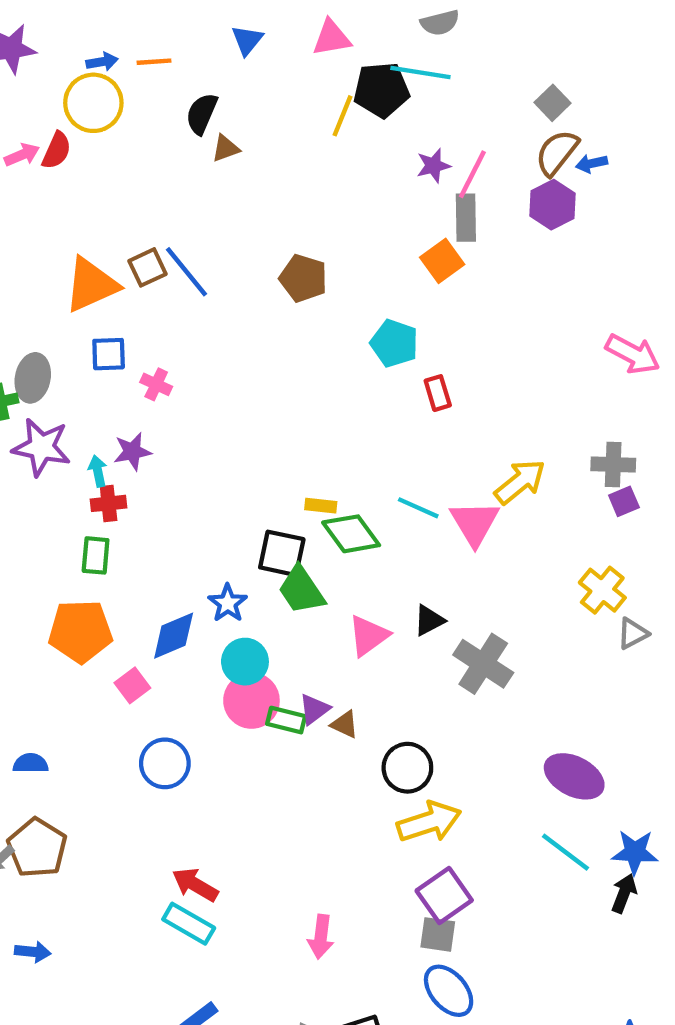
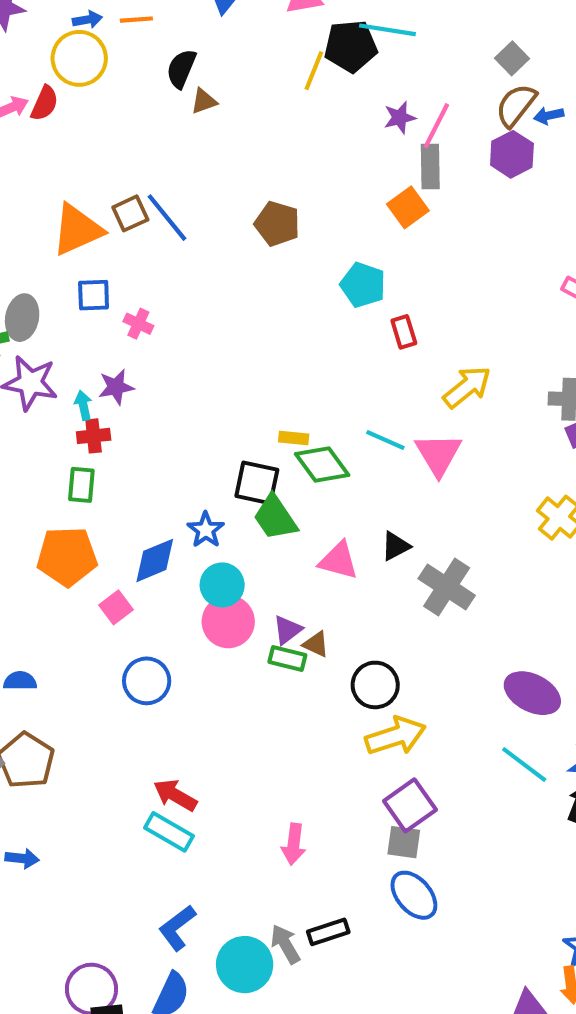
yellow arrow: (520, 482) -> (467, 387), moved
pink triangle: (368, 636) -> (338, 560), turned 51
green rectangle: (286, 720) -> (287, 658), moved

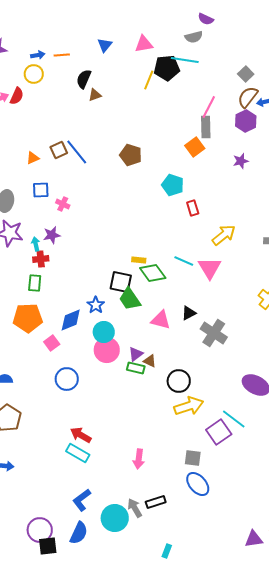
yellow circle: (79, 58) -> (34, 74), size x0.7
purple star: (400, 118) -> (241, 161), moved
orange triangle: (77, 230) -> (33, 158), size x0.5
cyan line: (524, 765) -> (234, 419), moved
purple square: (410, 805) -> (219, 432), moved

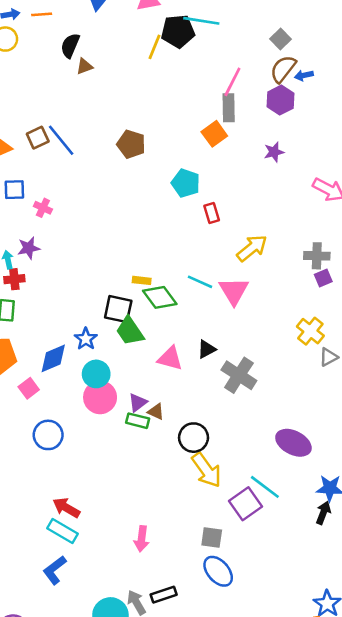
yellow arrow: (189, 406) -> (206, 470), turned 72
blue L-shape: (82, 500) -> (55, 570), moved

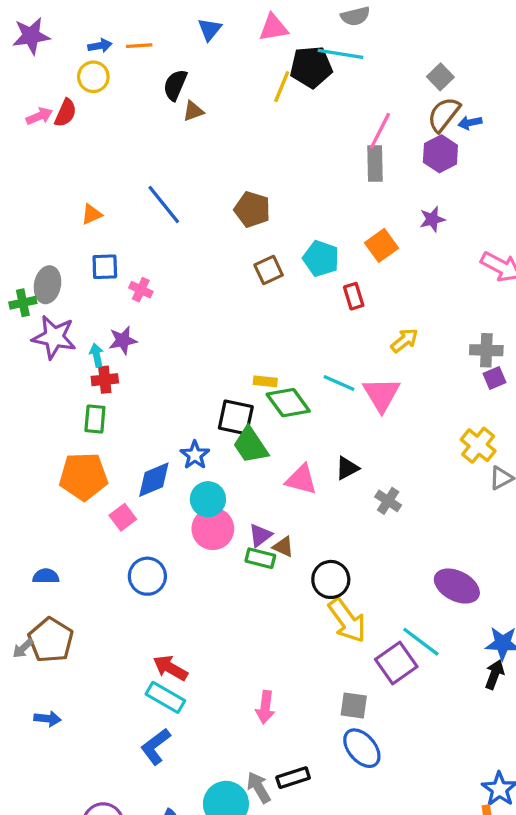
orange square: (214, 134) -> (382, 245), moved
brown square: (38, 138) -> (269, 270), moved
yellow arrow: (252, 248) -> (404, 340), size x0.7
gray cross: (239, 375) -> (388, 501), size x0.6

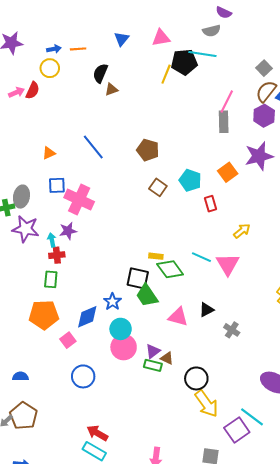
purple star: (432, 219) -> (259, 156), size x1.8
brown square: (269, 270) -> (158, 187), turned -30
pink cross: (141, 290) -> (79, 200), size x2.0

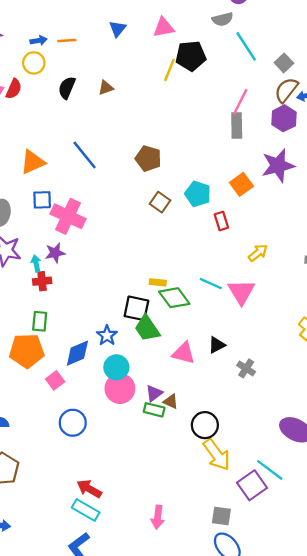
cyan line: (202, 54) -> (246, 46), moved, turned 48
black semicircle: (100, 73) -> (67, 88), moved
orange triangle: (49, 153) -> (33, 162), size x1.6
green rectangle: (51, 279) -> (40, 321), moved

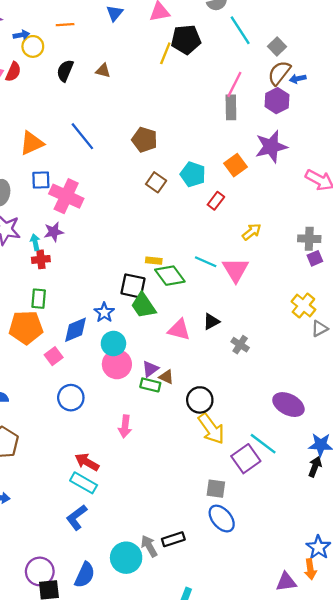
blue arrow: (39, 40) -> (21, 35), moved
brown triangle: (106, 88) -> (103, 71), turned 35
red rectangle: (221, 221) -> (216, 201), turned 54
pink arrow: (158, 517) -> (125, 426), moved

